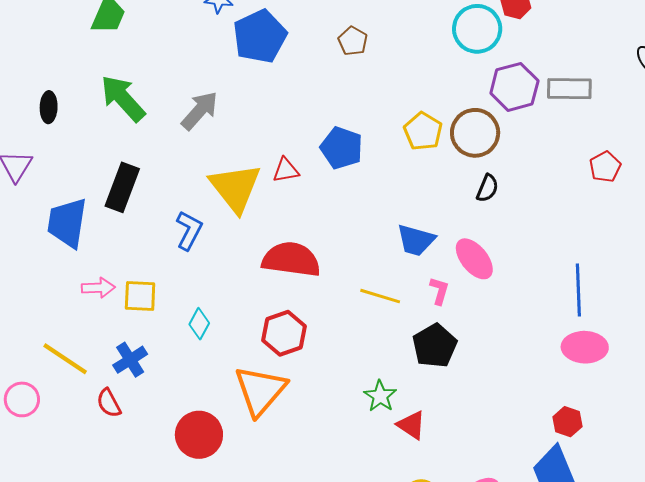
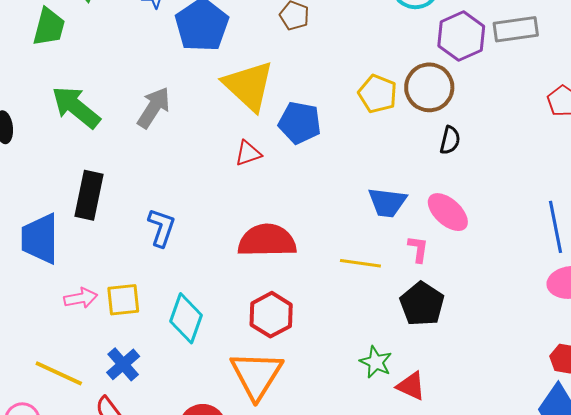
yellow triangle: (235, 188) -> (249, 86), moved
cyan diamond: (199, 324) -> (186, 318), size x1.6

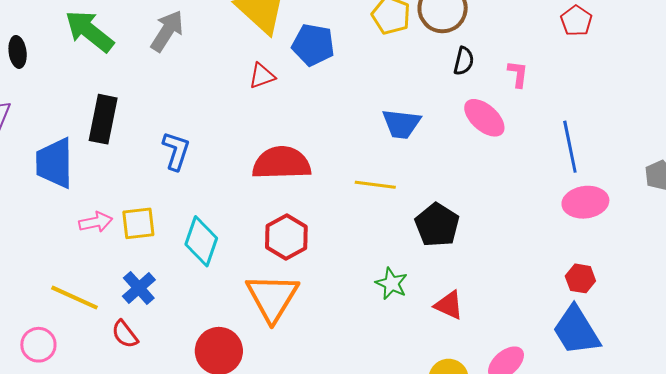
pink ellipse: (448, 212) -> (484, 118), moved
pink L-shape: (418, 249) -> (518, 74), moved
red triangle: (411, 386) -> (449, 305), moved

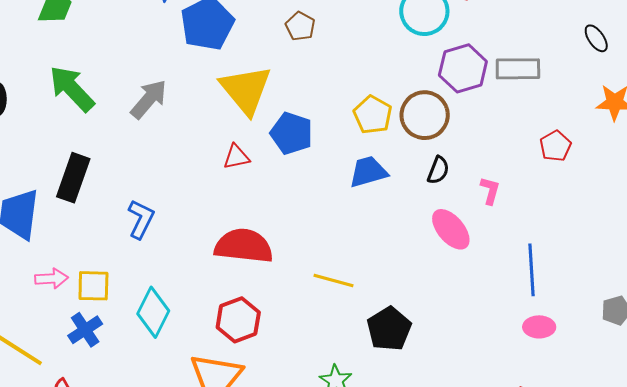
blue trapezoid: (401, 124) -> (368, 172), moved, turned 150
pink ellipse: (585, 202) -> (539, 327), size x0.7
blue cross: (139, 288) -> (85, 330), moved

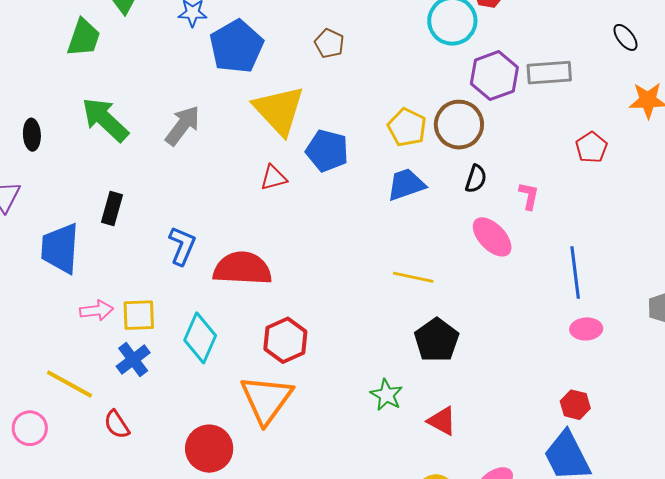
black rectangle: (73, 178) -> (112, 208), size x0.7
red semicircle: (244, 246) -> (242, 268), moved
yellow line: (333, 281) -> (413, 277), moved

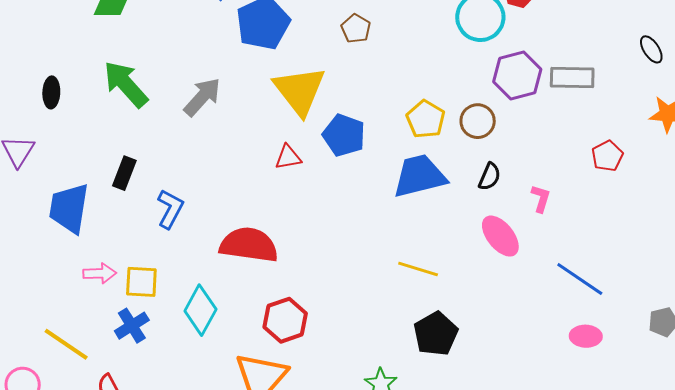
brown circle: (459, 125) -> (478, 121), size x0.7
blue trapezoid: (406, 184) -> (420, 176), size x1.4
blue L-shape: (182, 246) -> (170, 209), moved
blue line: (575, 272) -> (580, 279), turned -54

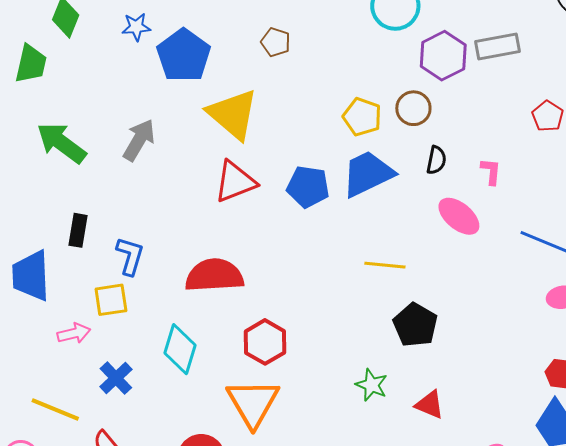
blue pentagon: (344, 135) -> (308, 187), moved
red triangle: (288, 157) -> (235, 182), size x1.6
yellow square: (141, 282) -> (111, 300), moved

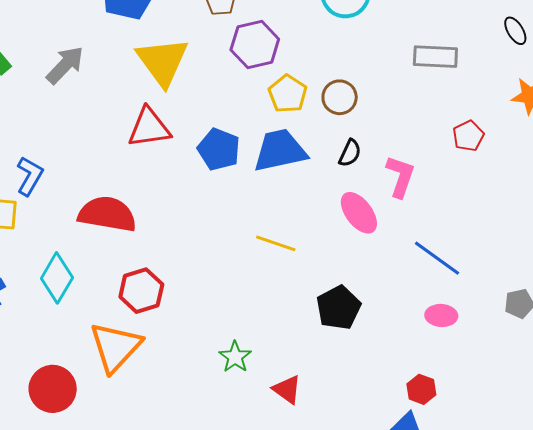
purple hexagon: (443, 56) -> (255, 45), moved
pink L-shape: (491, 171) -> (400, 176), size x1.5
black pentagon: (415, 325) -> (339, 308), moved

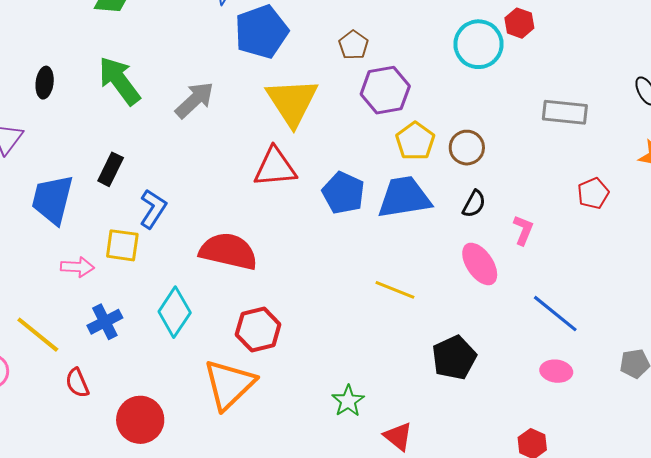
pink L-shape: (400, 176) -> (523, 230), size x0.7
red circle: (53, 389) -> (140, 420), moved

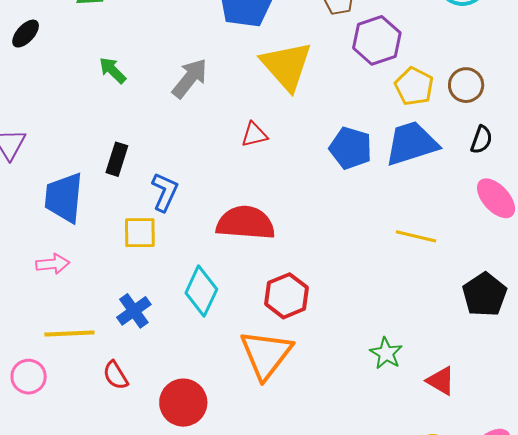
green arrow: (119, 81) -> (113, 70), size x0.6
black ellipse: (45, 83) -> (26, 34), moved, turned 44
red triangle: (275, 167) -> (254, 135), moved, size x0.6
pink arrow: (77, 267) -> (53, 264), moved
yellow line: (38, 335) -> (69, 334), turned -33

